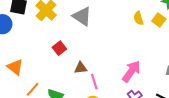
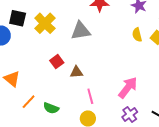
gray triangle: (82, 16) -> (81, 31), turned -45
brown triangle: (81, 68) -> (77, 72), moved

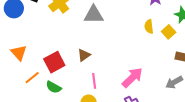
red square: (57, 62) -> (54, 62), moved, size x1.5
brown triangle: (77, 72) -> (84, 55), turned -40

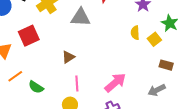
red square: (54, 62) -> (29, 36), moved

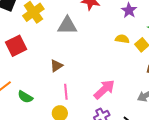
yellow semicircle: (135, 33) -> (122, 39), turned 104

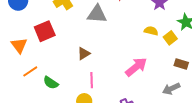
pink arrow: (104, 89) -> (136, 67), moved

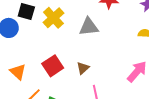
red square: (45, 31) -> (53, 66), moved

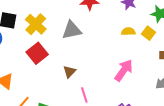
red square: (53, 66) -> (37, 53), moved

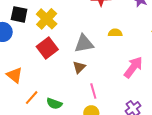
gray triangle: (72, 30) -> (84, 44), moved
yellow semicircle: (128, 31) -> (115, 33), moved

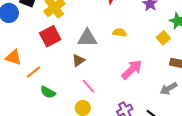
orange triangle: (15, 75) -> (13, 57), turned -30
pink line: (93, 91) -> (88, 86), turned -35
orange line: (32, 98) -> (33, 72), moved

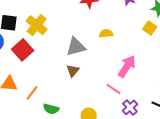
red square: (50, 36) -> (23, 50), moved
pink line: (88, 86) -> (114, 89), moved

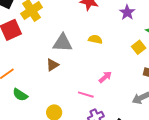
pink arrow: (127, 66) -> (105, 77), size x0.6
pink line: (114, 89) -> (86, 95), turned -35

